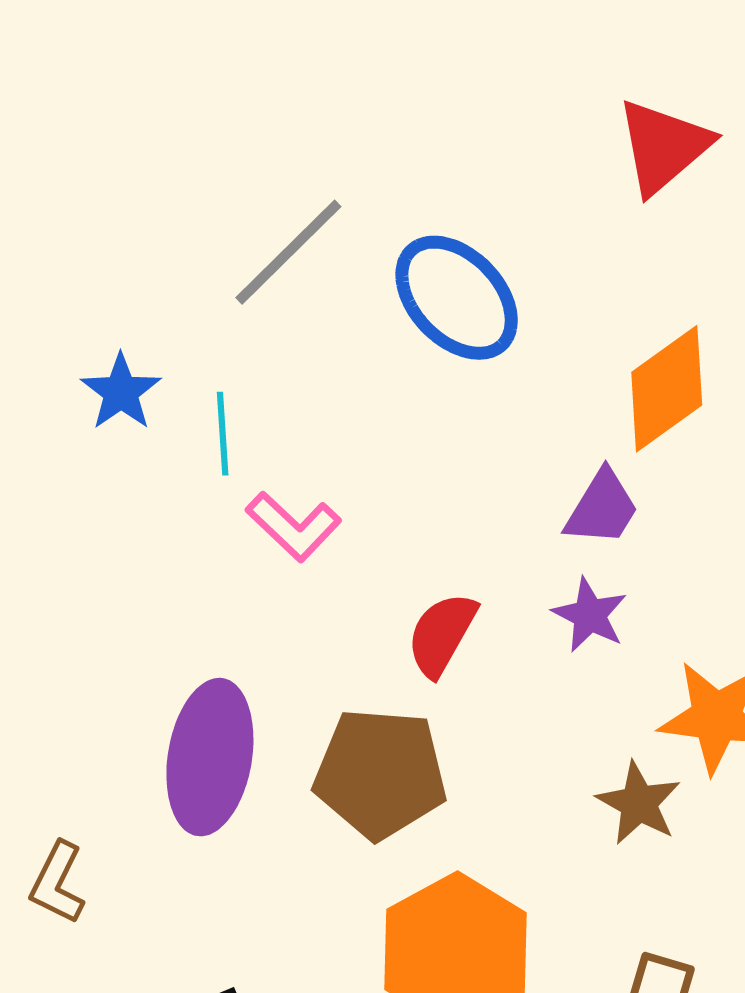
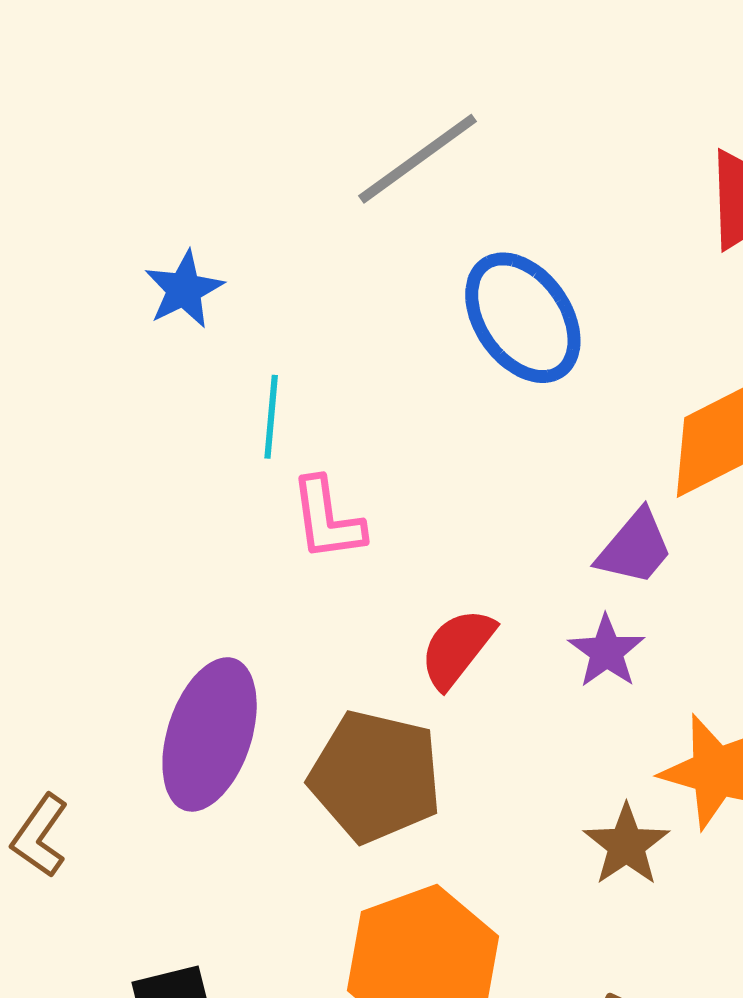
gray line: (288, 252) -> (418, 159), moved
blue star: (121, 392) -> (184, 289), moved
pink L-shape: (294, 526) -> (327, 519), turned 30

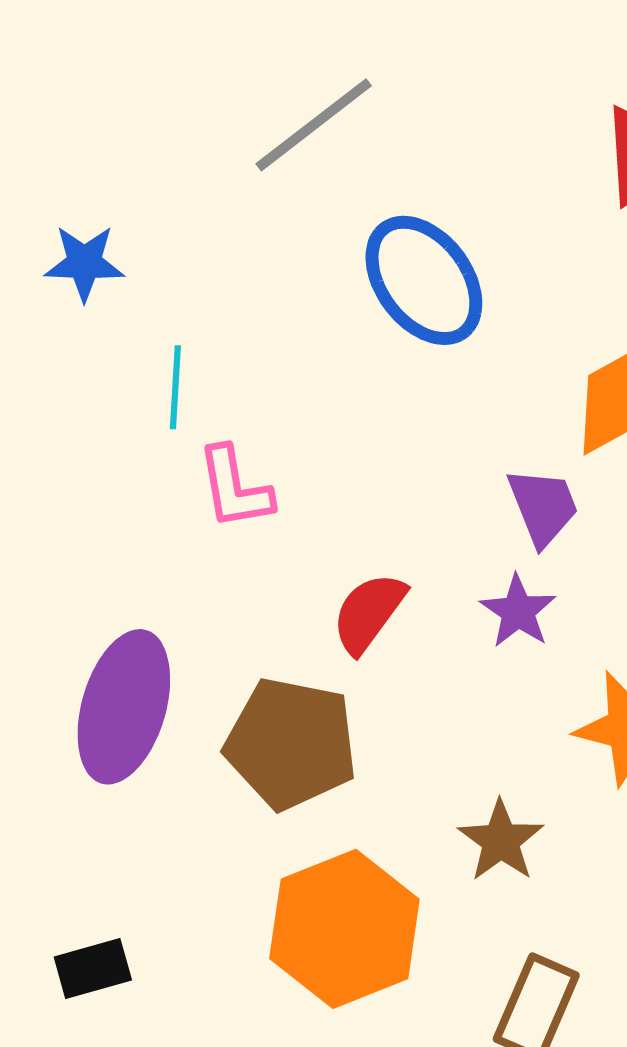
blue star: (184, 289) -> (84, 263), turned 30
purple trapezoid: (635, 548) -> (543, 507), turned -60
brown star: (626, 845) -> (501, 841), moved

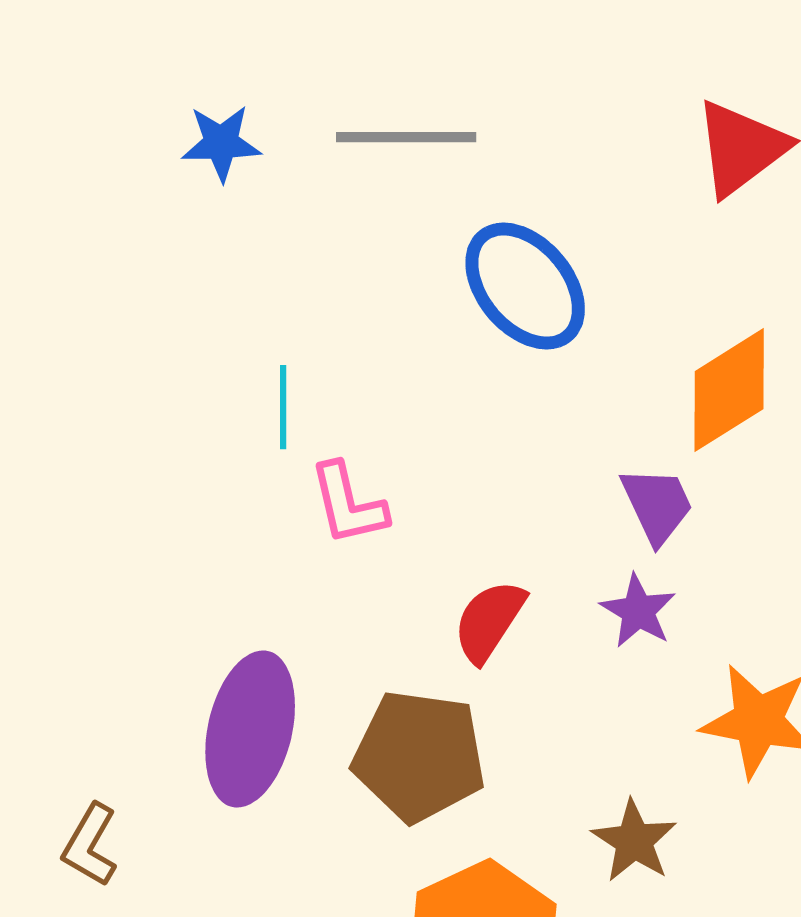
gray line: (314, 125) -> (406, 137), turned 41
blue star: (84, 263) -> (221, 143), moved

